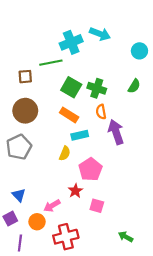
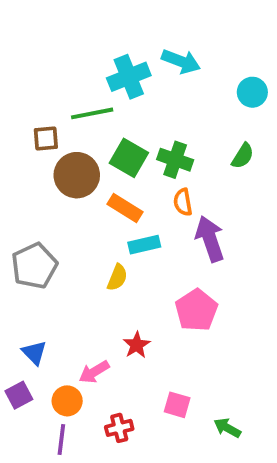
brown circle: (25, 111) -> (77, 175), moved
pink pentagon: (90, 169) -> (196, 310), moved
pink square: (97, 206) -> (177, 405), moved
red cross: (66, 237) -> (119, 428), size x0.6
purple line: (20, 243) -> (61, 439), moved

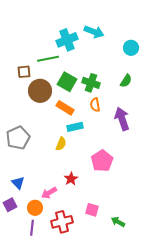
purple arrow: (210, 239) -> (122, 119), moved
red cross: (119, 428) -> (62, 222), size x1.5

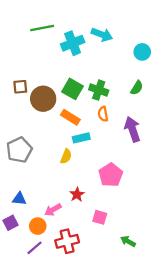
green line: (48, 59) -> (42, 28), moved
brown square: (24, 72) -> (20, 87), moved
blue triangle: (18, 183) -> (19, 199), turned -40
pink square: (92, 210) -> (100, 217), moved
purple line: (32, 228) -> (34, 248), turned 42

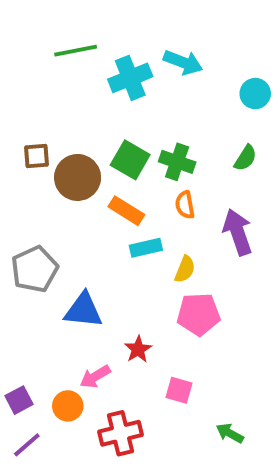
yellow semicircle: (66, 156) -> (185, 269), moved
pink pentagon: (111, 175) -> (199, 314), turned 30
blue triangle: (19, 199) -> (83, 310), moved, size x1.5
purple line: (34, 248) -> (27, 445), moved

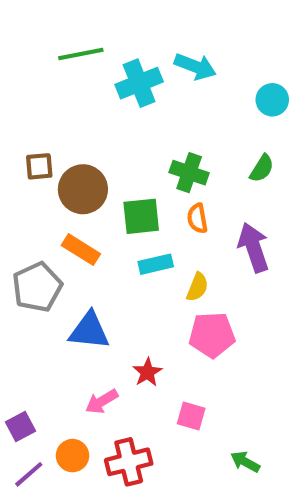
green square: (130, 160) -> (141, 216), moved, turned -36
orange rectangle: (126, 211) -> (81, 250), moved
orange circle: (68, 406) -> (73, 456), moved

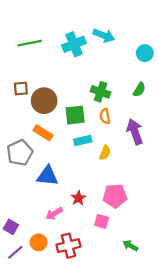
green line: (81, 54) -> (30, 43), moved
pink pentagon: (212, 335) -> (115, 196), moved
purple square: (20, 426) -> (11, 227), turned -32

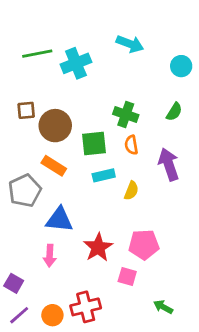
cyan cross: (74, 44) -> (76, 63), moved
red star: (78, 198) -> (98, 247), size x1.5
pink arrow: (54, 214) -> (50, 256), moved, turned -56
orange circle: (39, 242) -> (52, 315), moved

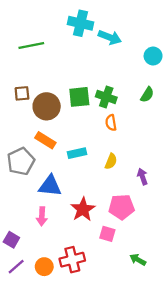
cyan cross: (76, 63) -> (80, 23), moved, turned 35
green square: (94, 144) -> (79, 97), moved
purple arrow: (169, 164) -> (143, 177), moved, size x0.6
cyan rectangle: (104, 175) -> (77, 153), moved

